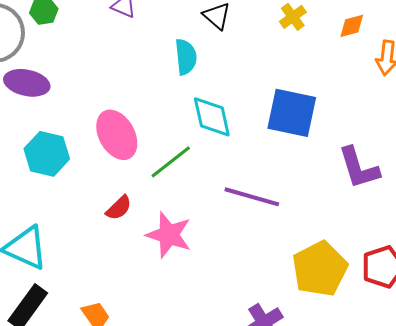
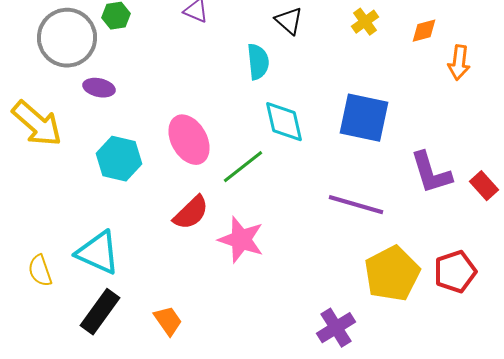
purple ellipse: (27, 83) -> (99, 88), size x0.7
purple line: (252, 197) -> (356, 205), moved
red semicircle: (119, 208) -> (191, 213), size x1.4

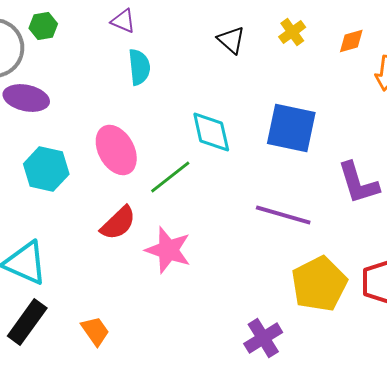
black triangle: (289, 21) -> (231, 40), moved
cyan semicircle: (258, 62) -> (139, 67), moved
purple ellipse: (99, 88) -> (26, 98), size x1.4

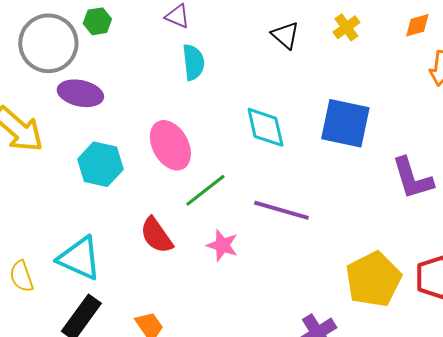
orange diamond: (351, 41) -> (417, 25), moved
green line: (170, 177) -> (205, 190), moved
purple line: (283, 215) -> (281, 210), moved
red semicircle: (118, 223) -> (156, 235), moved, turned 99
pink star: (168, 250) -> (222, 245), size x0.7

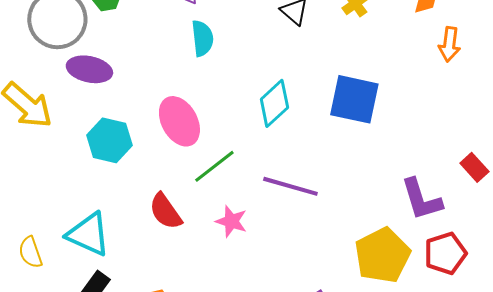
cyan diamond: (265, 127) -> (274, 103), turned 60
purple L-shape: (412, 178) -> (421, 199), moved

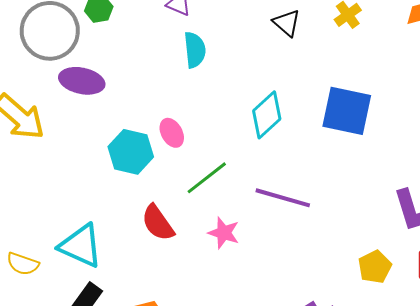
pink ellipse: (179, 121) -> (172, 133), size x0.6
cyan hexagon: (109, 140) -> (131, 152), moved
yellow semicircle: (30, 252) -> (23, 264), turned -52
yellow pentagon: (382, 255) -> (375, 267), size x0.6

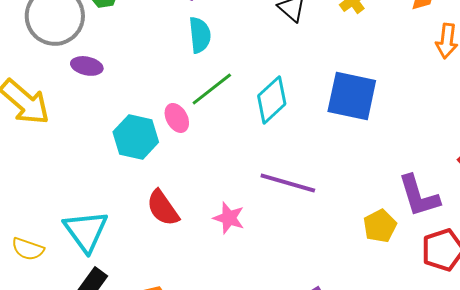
purple ellipse: (82, 81) -> (87, 66), size x0.7
green line: (207, 178) -> (212, 89), moved
cyan triangle: (81, 246) -> (86, 231), turned 30
yellow pentagon: (375, 267) -> (380, 226), moved

